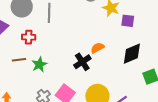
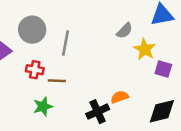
brown line: (19, 60) -> (57, 81), moved

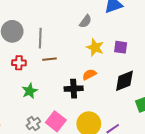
yellow star: (145, 49) -> (95, 48), moved
brown line: (57, 81) -> (50, 59), moved
black cross: (98, 112) -> (74, 89), turned 30

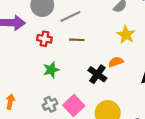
gray line: (40, 38) -> (70, 16), turned 54
black cross: (74, 89) -> (97, 74), turned 30

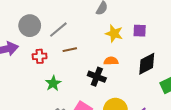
orange semicircle: (116, 62) -> (111, 61), turned 32

